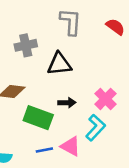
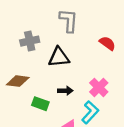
red semicircle: (115, 27) -> (107, 43), moved
green rectangle: (38, 118) -> (40, 104), size x0.7

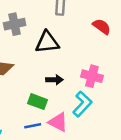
pink cross: (99, 87) -> (92, 76), turned -30
green rectangle: (40, 104) -> (38, 102), moved

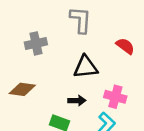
black triangle: (47, 42) -> (86, 67), moved

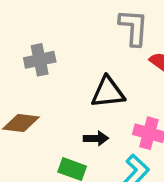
gray L-shape: (81, 20) -> (134, 27), moved

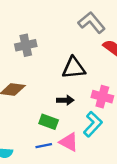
gray L-shape: (134, 27) -> (92, 22), turned -44

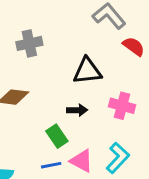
green rectangle: (49, 122) -> (57, 136), turned 36
cyan L-shape: (93, 124) -> (118, 158), moved

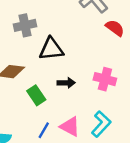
black triangle: (87, 71) -> (51, 49), moved
green rectangle: (57, 136) -> (36, 95), moved
blue line: (51, 165) -> (44, 130), turned -49

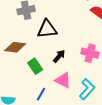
black arrow: (66, 83) -> (59, 56), turned -48
pink triangle: (70, 127) -> (63, 80), moved

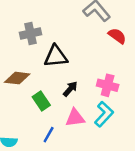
pink triangle: (63, 80) -> (75, 118), turned -36
cyan L-shape: (87, 89) -> (104, 114), moved

